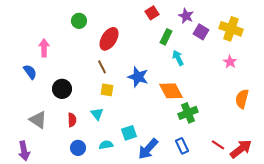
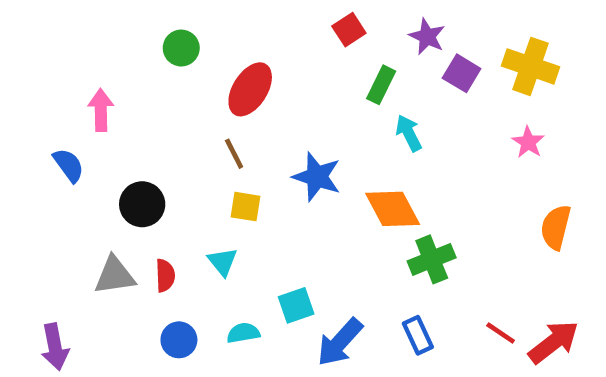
gray triangle: (38, 120) -> (115, 275), moved, turned -42

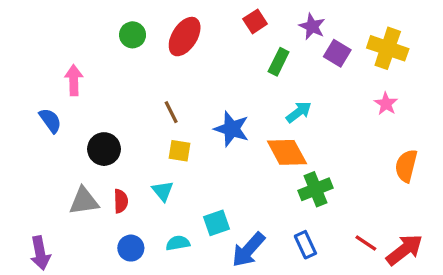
red ellipse: (250, 89) -> (185, 37), moved
cyan arrow: (409, 133) -> (299, 112), moved, turned 80

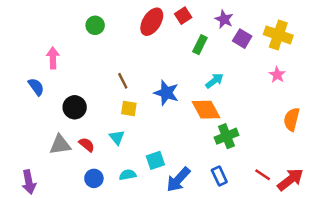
red ellipse: (185, 37) -> (152, 22), moved
red semicircle: (121, 201) -> (87, 145), turned -49

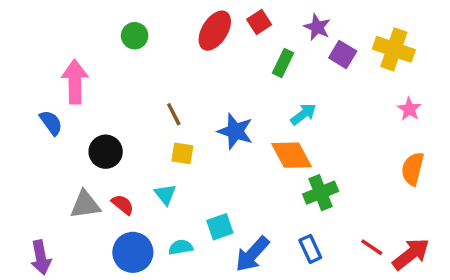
pink arrow: (53, 58) -> (75, 82), size x1.4
pink star: (277, 75) -> (409, 109), moved
blue circle: (94, 178) -> (133, 252), size x1.5

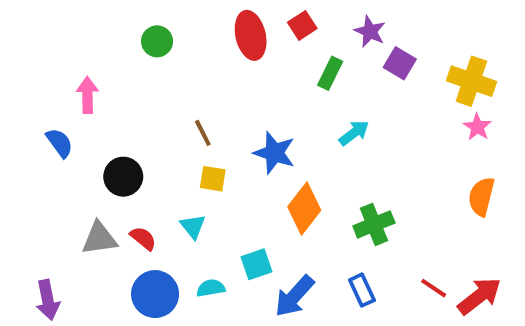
red ellipse: (215, 31) -> (251, 35), turned -45
yellow cross: (394, 49) -> (471, 81), moved
pink arrow: (75, 82) -> (87, 95), size x0.7
orange diamond: (292, 155) -> (304, 208), moved, turned 66

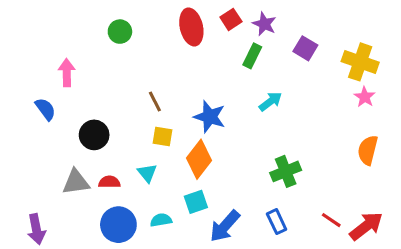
purple star: (370, 31) -> (264, 24), moved
orange diamond: (304, 208) -> (199, 159), moved
red semicircle: (143, 238) -> (109, 182), turned -40

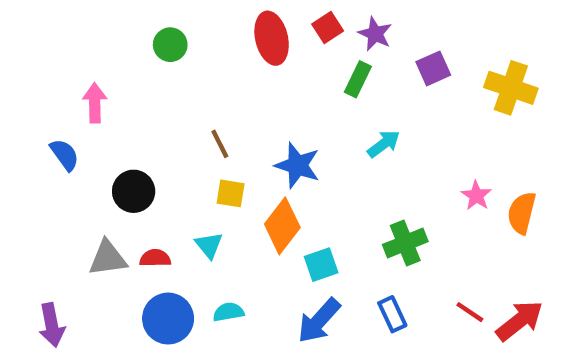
purple square: (305, 48) -> (433, 68), turned 35
pink star: (365, 97) -> (476, 196), moved
cyan square: (196, 202) -> (321, 265), moved

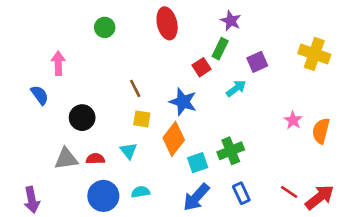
red square: (328, 27) -> (202, 67), moved
purple square: (433, 68) -> (257, 62), moved
green cross: (405, 243) -> (231, 151), moved

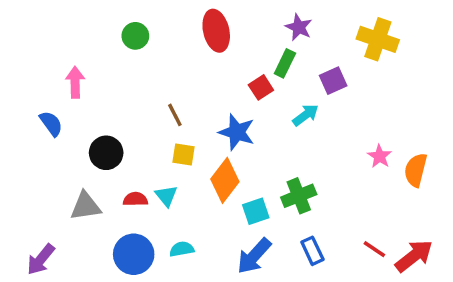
yellow cross: (314, 54) -> (378, 39), moved
red semicircle: (95, 159) -> (135, 199), moved
purple arrow: (32, 200) -> (41, 259), turned 50

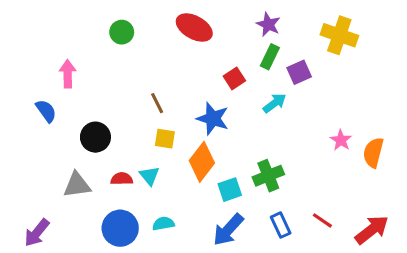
red ellipse: (216, 31) -> (194, 27), turned -48
green rectangle: (285, 63) -> (270, 57), moved
red line: (374, 249) -> (322, 220), moved

